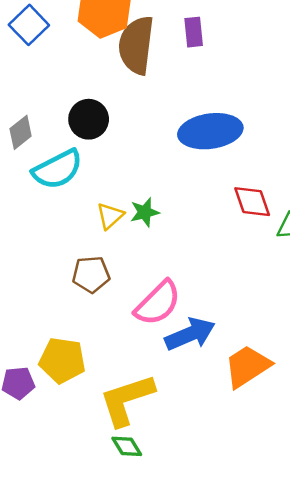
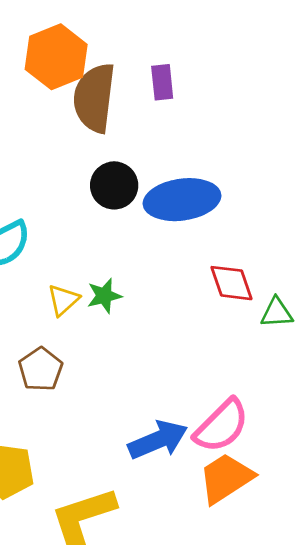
black circle: (89, 119) -> (114, 185), moved
brown pentagon: (91, 274) -> (41, 369), turned -30
pink semicircle: (158, 303) -> (222, 426), moved

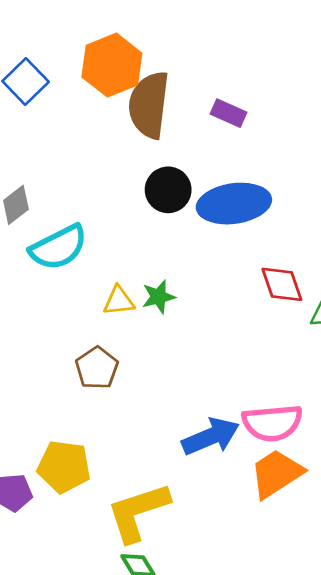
purple rectangle: (162, 82) -> (228, 113), moved, turned -60
yellow triangle: (63, 300) -> (119, 301), turned 36
pink semicircle: (222, 426) -> (272, 423), turned 40

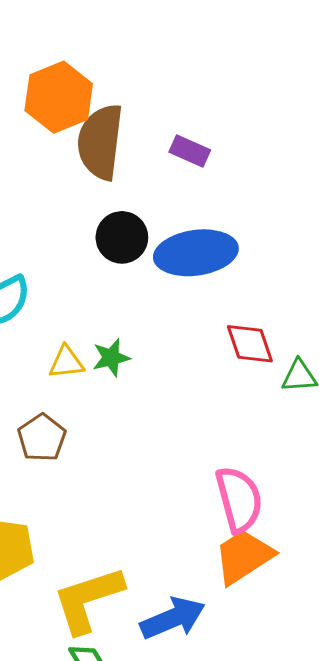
pink semicircle: (272, 423) -> (239, 499), turned -100
blue arrow: (211, 437) -> (173, 618), moved

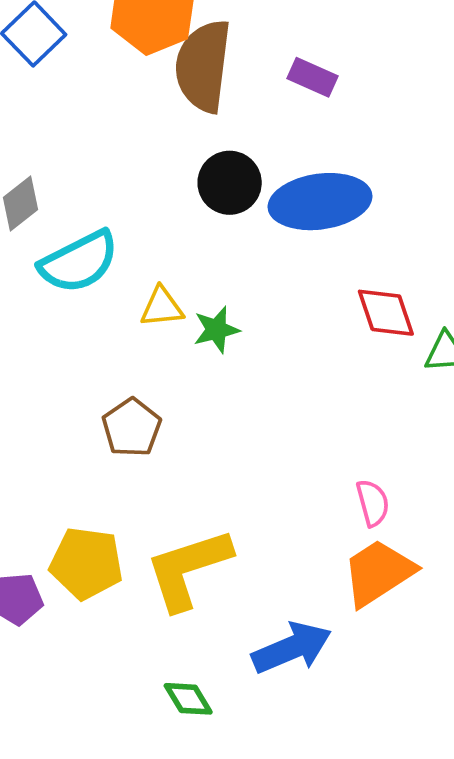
yellow triangle: (66, 362) -> (162, 307), moved
pink semicircle: (239, 499) -> (373, 503), size x0.6
yellow L-shape: (88, 600) -> (188, 569), moved

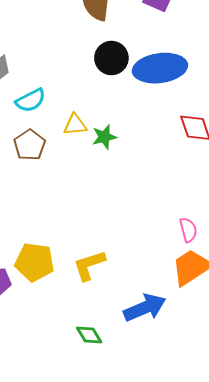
cyan semicircle: (79, 262) -> (31, 100), size x0.7
brown pentagon: (132, 428) -> (30, 145), moved
yellow L-shape: (188, 569) -> (89, 265), size x0.7

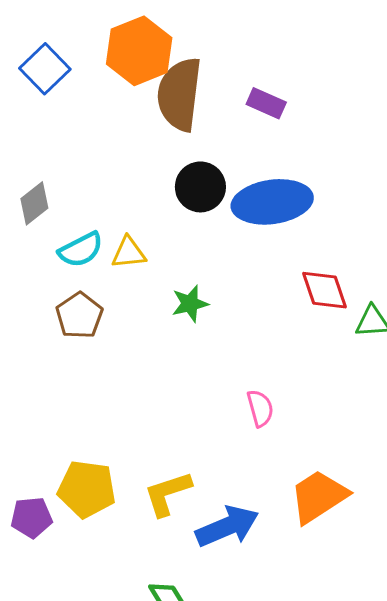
yellow triangle: (75, 125) -> (129, 253), moved
pink semicircle: (188, 230) -> (260, 408), moved
blue arrow: (145, 308) -> (227, 526), moved

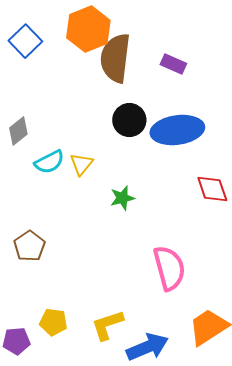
yellow triangle: (129, 253) -> (81, 164), turned -45
brown pentagon: (79, 316) -> (29, 246), moved
pink semicircle: (260, 408) -> (169, 268), size x1.8
yellow pentagon: (87, 489) -> (53, 322), size x0.7

